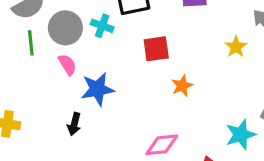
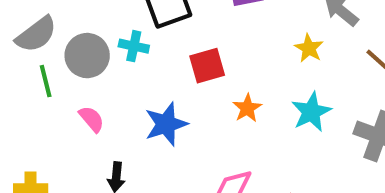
pink semicircle: (67, 65) -> (92, 119), moved
blue star: (97, 89) -> (166, 124), moved
cyan star: (241, 135) -> (311, 112), moved

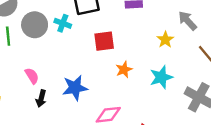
pink semicircle: (92, 119) -> (32, 76), moved
blue star: (166, 124) -> (75, 88), moved

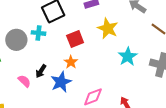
yellow star: (165, 40) -> (108, 28), moved, size x1.5
orange star: (124, 70) -> (71, 62), moved
black arrow: (41, 99) -> (41, 71), moved, turned 32

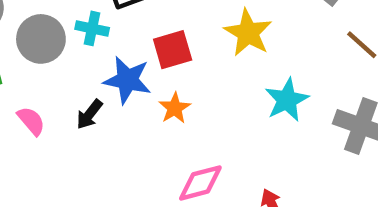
orange star: (71, 62) -> (175, 108), moved
pink semicircle: (24, 81) -> (31, 121), moved
blue star: (61, 82) -> (127, 80), moved, turned 30

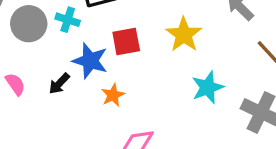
orange star: (175, 108) -> (113, 95), moved

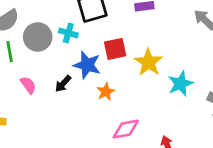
yellow star: (184, 35) -> (148, 62), moved

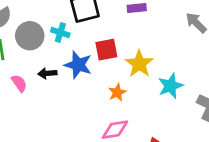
black arrow: (63, 84) -> (47, 73), moved, turned 42
orange star: (106, 92) -> (117, 92), moved

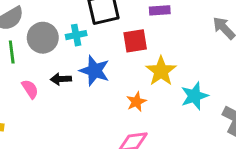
cyan cross: (60, 33) -> (76, 35), turned -30
red square: (106, 50) -> (135, 41), moved

